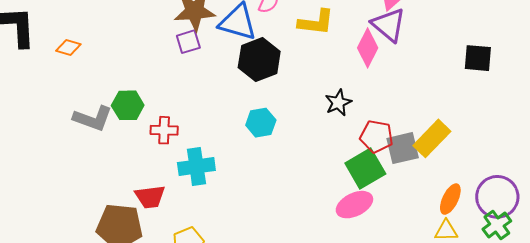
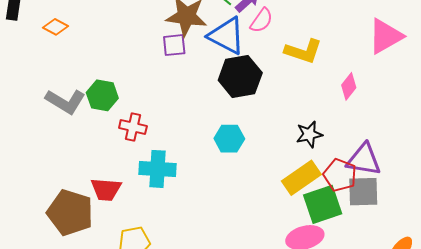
purple triangle: (389, 25) -> (364, 160), moved, turned -42
pink diamond: (368, 48) -> (349, 86), size x0.7
yellow rectangle: (432, 138) -> (301, 178), moved

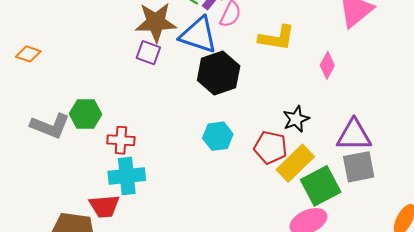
purple square: (174, 45) -> (148, 53), turned 35
cyan cross: (158, 169) -> (127, 176), moved
red pentagon: (340, 175) -> (271, 147), moved

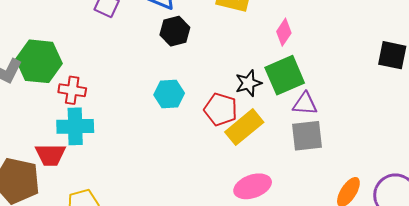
black hexagon: (219, 73) -> (175, 31), size x0.7
green hexagon: (86, 114) -> (39, 61), size x1.4
purple triangle: (354, 135) -> (305, 104), size x0.7
green square: (321, 186) -> (285, 75), moved

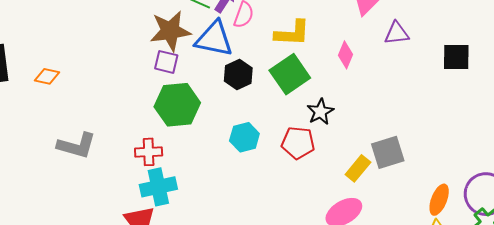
green hexagon: (39, 61) -> (177, 105), moved
green square: (285, 75) -> (290, 74), moved
purple triangle: (305, 104) -> (397, 33), moved
yellow rectangle: (244, 127) -> (358, 168), moved, size x0.7

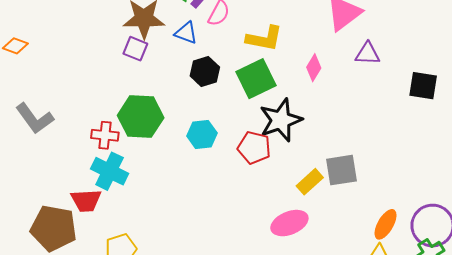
blue triangle: (214, 39) -> (186, 33), size x0.6
green hexagon: (177, 105) -> (141, 117), moved
black star: (320, 112) -> (281, 120), size x1.6
gray L-shape: (77, 146) -> (35, 118), turned 30
cyan cross: (158, 187) -> (110, 171), turned 30

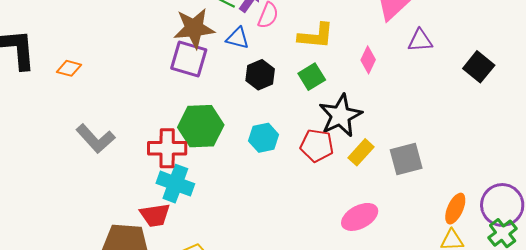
purple square: (135, 49) -> (189, 59), size x1.5
green square: (256, 79) -> (312, 77), size x0.7
black square: (423, 86) -> (479, 67), turned 36
red cross: (105, 135) -> (167, 148), size x1.4
yellow rectangle: (310, 182) -> (361, 152), moved

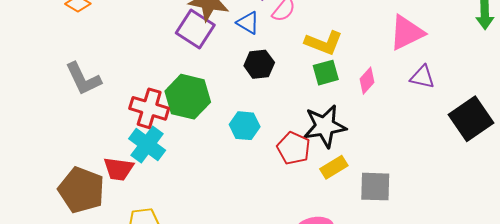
black square: (479, 67) -> (471, 119), size x1.4
green square: (312, 77) -> (326, 73), moved

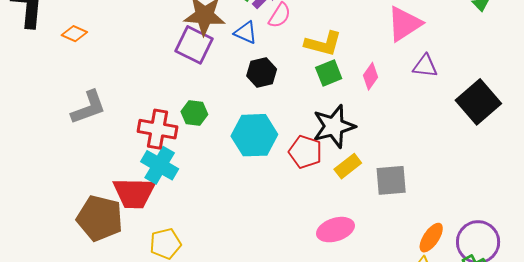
gray L-shape: (83, 79) -> (89, 107), turned -78
green hexagon: (188, 97) -> (194, 113), size x0.6
cyan hexagon: (245, 126) -> (254, 135), size x1.5
red trapezoid: (119, 169) -> (134, 193), size x1.4

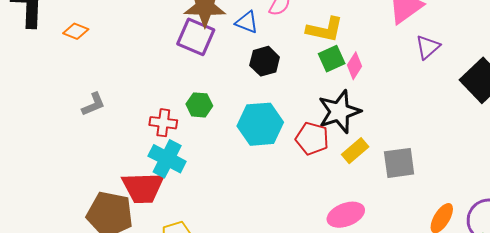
purple triangle: (425, 66) -> (428, 47), turned -44
pink diamond: (371, 76) -> (355, 66), moved
gray L-shape: (89, 107) -> (93, 104), size x0.7
red cross: (157, 129) -> (163, 123), size x0.7

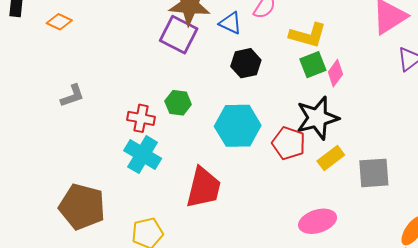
red trapezoid: (143, 188) -> (204, 188), moved, turned -78

